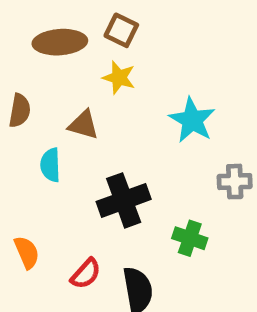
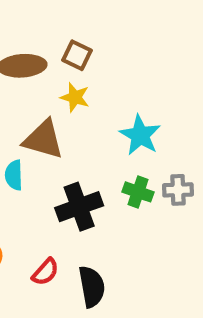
brown triangle: (83, 125) -> (43, 139), size x1.5
green cross: (190, 238) -> (138, 192), moved

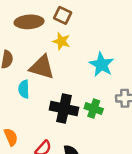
green cross: (138, 192) -> (94, 109), moved
black cross: (79, 207) -> (64, 109), turned 32

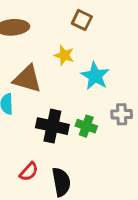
brown square: (63, 15) -> (82, 20), moved
yellow star: (61, 41) -> (64, 55), moved

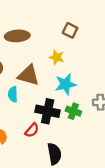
cyan star: (95, 76) -> (66, 84), moved, turned 30
red semicircle: (29, 172) -> (32, 130), moved

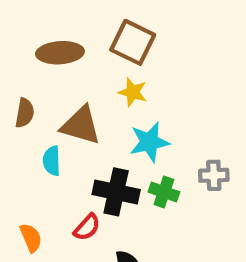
brown square: (70, 30) -> (133, 42), moved, size x1.5

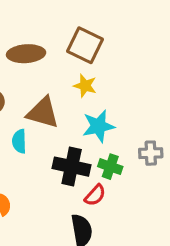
red semicircle: (87, 227) -> (95, 195), moved

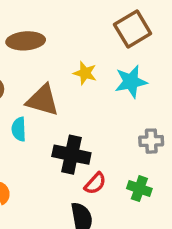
brown square: (85, 45) -> (133, 29), moved, turned 33
cyan star: (98, 126) -> (131, 82), moved
green cross: (110, 167) -> (139, 189), moved

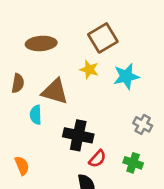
brown square: (133, 29) -> (103, 38), moved
gray cross: (151, 141) -> (143, 124), turned 30

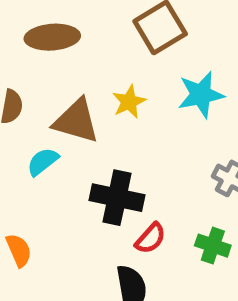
yellow star: (89, 70) -> (129, 102), moved, turned 30
cyan semicircle: (36, 115) -> (43, 162), turned 54

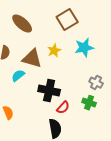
brown ellipse: (52, 37) -> (22, 24), turned 45
green cross: (213, 246) -> (89, 103), moved

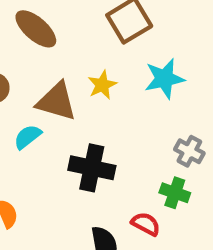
red semicircle: (63, 108) -> (146, 224), moved, turned -104

